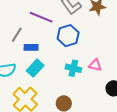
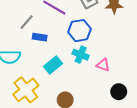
cyan rectangle: (35, 68) -> (53, 65), moved
cyan cross: (73, 68) -> (81, 55), moved

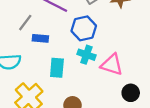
cyan rectangle: (53, 65) -> (57, 68), turned -42
pink triangle: (103, 65) -> (112, 65), size x1.5

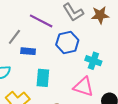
cyan cross: (86, 55) -> (93, 61), moved
pink triangle: (112, 65) -> (83, 87), moved

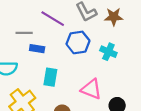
gray line: (14, 37) -> (24, 33), turned 49
cyan cross: (93, 61) -> (108, 52), moved

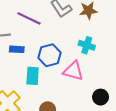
blue hexagon: (78, 42) -> (49, 55), moved
pink triangle: (91, 89) -> (73, 71), moved

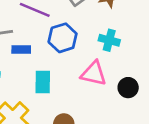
blue hexagon: (49, 55) -> (63, 38), moved
black circle: (101, 97) -> (128, 88), moved

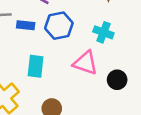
blue rectangle: (21, 50) -> (26, 25), moved

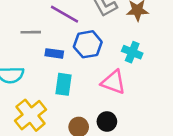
blue rectangle: (26, 25) -> (54, 53), moved
black circle: (117, 80) -> (107, 122), moved

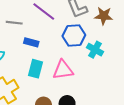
blue hexagon: (88, 44) -> (74, 36), moved
pink triangle: (113, 82) -> (63, 70), moved, turned -35

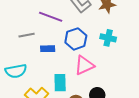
blue hexagon: (74, 36) -> (76, 39), moved
cyan rectangle: (36, 69) -> (60, 83), moved

